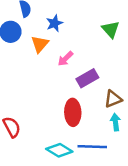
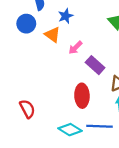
orange triangle: (40, 44) -> (52, 35), turned -35
purple rectangle: (87, 78) -> (95, 65), turned 72

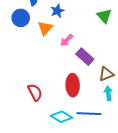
orange triangle: (52, 35) -> (45, 28), turned 35
red semicircle: (27, 109) -> (35, 92), moved

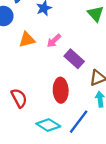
orange triangle: (45, 28) -> (27, 40), moved, turned 35
blue line: (89, 114) -> (79, 122), turned -55

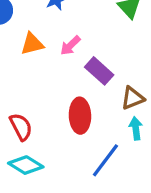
cyan diamond: (48, 125) -> (26, 165), moved

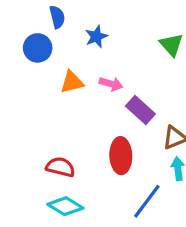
pink arrow: (70, 45) -> (111, 84), turned -120
red semicircle: (21, 127) -> (60, 167), turned -48

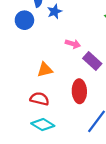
blue star: (96, 37) -> (55, 12), moved
orange triangle: (72, 82) -> (45, 70), moved

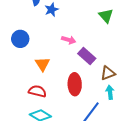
blue circle: (24, 20) -> (20, 39), moved
orange triangle: (45, 70) -> (42, 64), turned -49

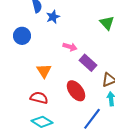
blue circle: (20, 39) -> (22, 36), moved
red ellipse: (75, 84) -> (76, 91), turned -35

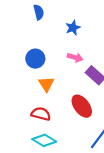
blue star: (53, 17) -> (73, 28), moved
blue circle: (22, 36) -> (35, 59), moved

